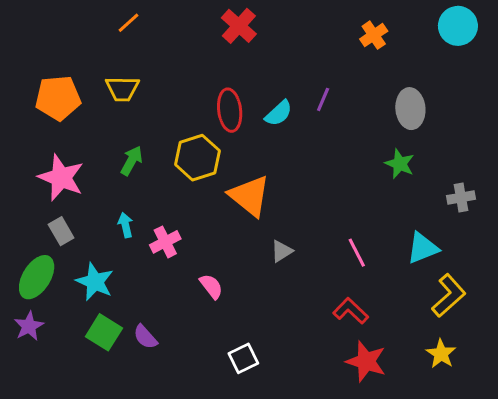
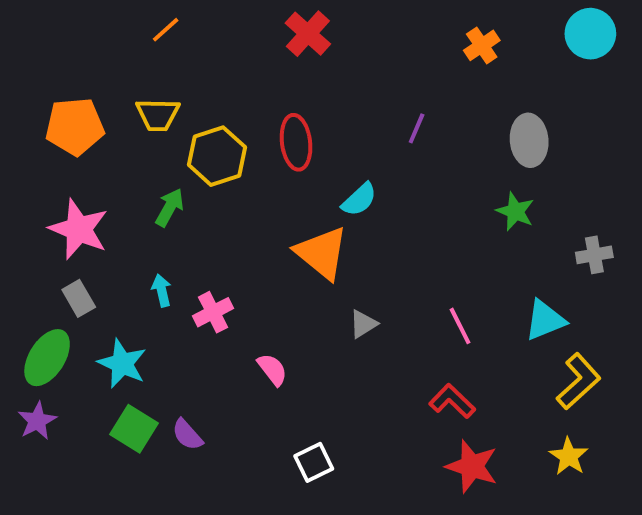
cyan semicircle: (279, 113) -> (359, 200), moved
yellow hexagon: (197, 158) -> (217, 156), moved

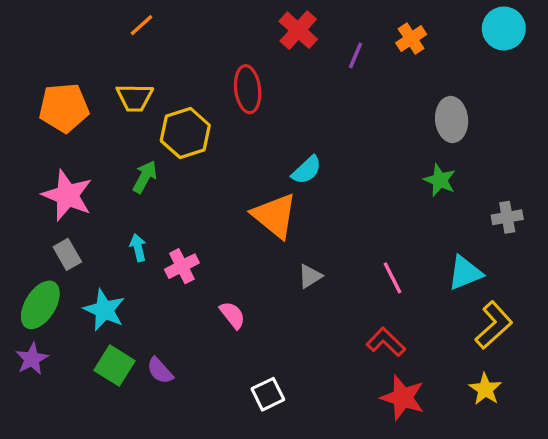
red cross: (308, 34) -> (298, 30), moved
purple line: (417, 128) -> (355, 55), moved
red ellipse: (296, 142) -> (248, 89), moved

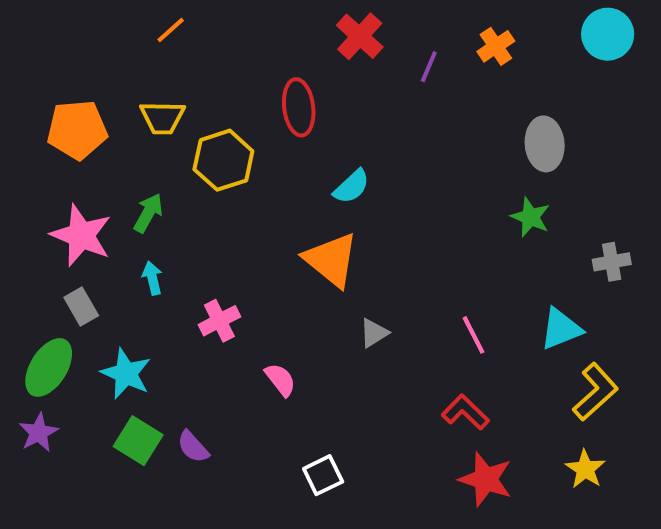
cyan semicircle: (307, 170) -> (352, 187), moved
green arrow: (145, 177) -> (148, 213), moved
cyan arrow: (138, 248) -> (152, 278), moved

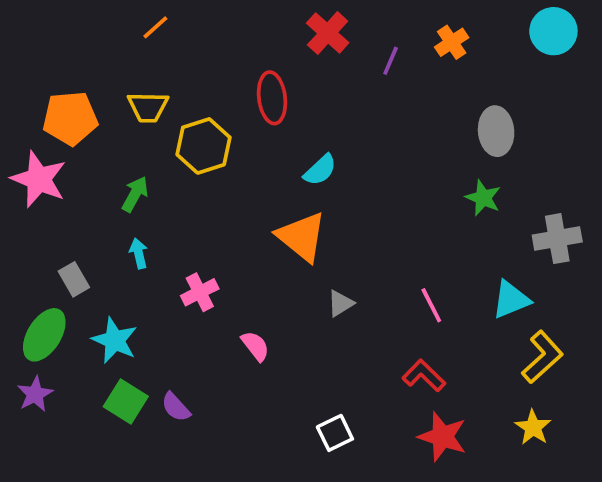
pink star: (81, 235) -> (39, 179), moved
gray cross: (612, 262) -> (557, 239), size x1.4
white square: (323, 475) -> (335, 433), moved

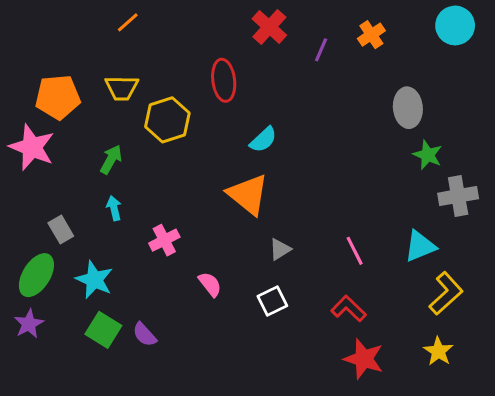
green star: (483, 198) -> (428, 155), moved
white square: (335, 433) -> (272, 301), moved

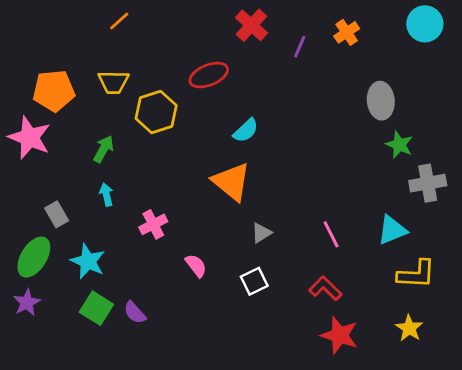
red ellipse: (224, 80) -> (209, 75), turned 75
yellow L-shape: (446, 293) -> (416, 274), turned 45

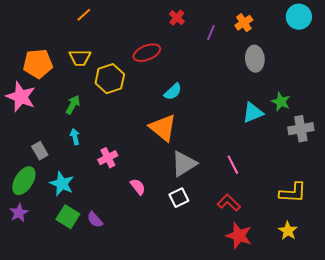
red cross: (251, 25) -> (177, 18), size x0.7
gray ellipse: (381, 101) -> (255, 59), moved
cyan triangle: (392, 230) -> (253, 113), moved
gray triangle: (261, 233) -> (184, 164), size x1.8

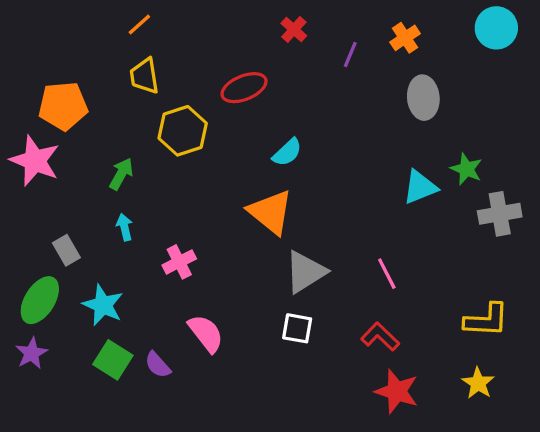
yellow trapezoid: (80, 58) -> (144, 76), moved, turned 80
pink semicircle: (138, 187) -> (206, 333), moved, size x1.4
white square: (179, 198) -> (297, 328), turned 36

